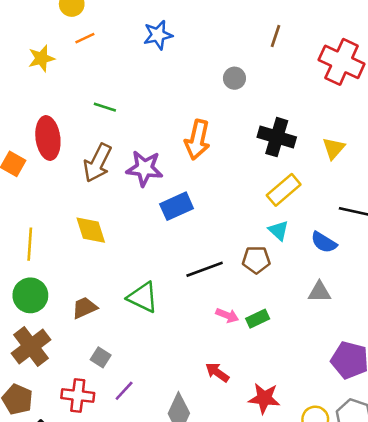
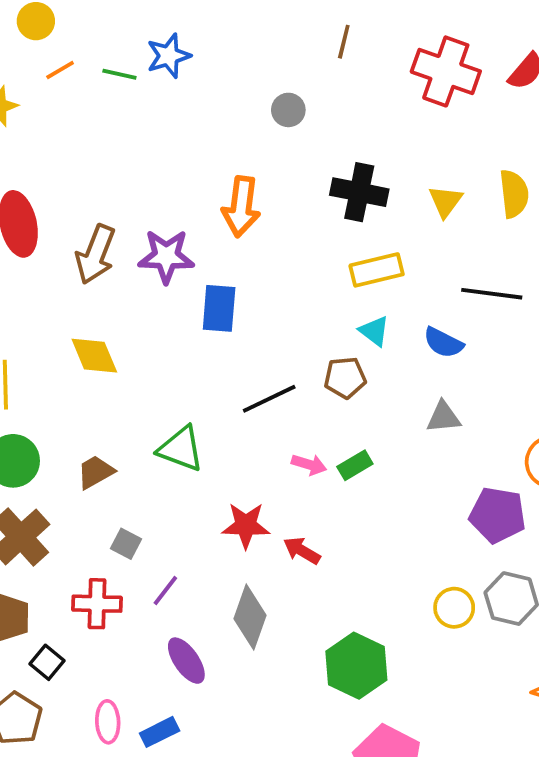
green line: (105, 107) -> (119, 74), moved
yellow rectangle: (284, 190) -> (377, 270), turned 32
blue rectangle: (177, 206) -> (219, 308), turned -56
red star: (264, 398) -> (246, 525), moved

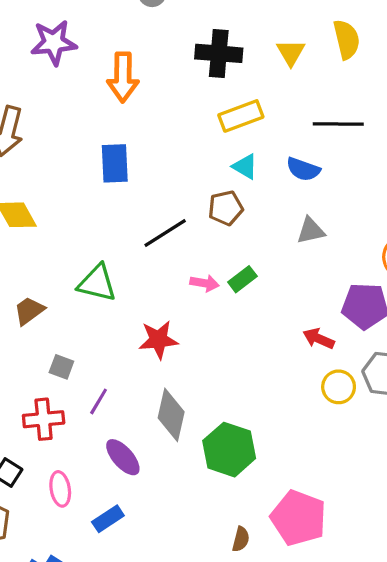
purple star: (166, 256) -> (54, 43), moved
red arrow: (302, 551) -> (319, 339), moved
green hexagon: (356, 666) -> (229, 450), moved
pink ellipse: (108, 722) -> (60, 489), moved

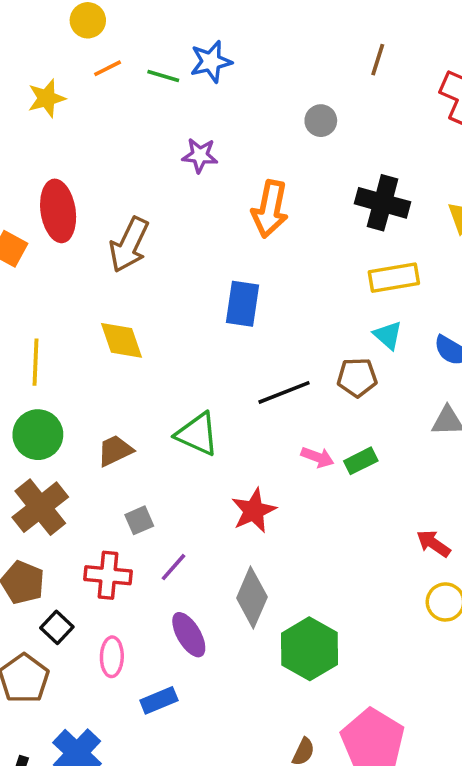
purple star: (54, 43) -> (200, 155), size x0.7
red star: (158, 340) -> (254, 511), turned -30
gray square: (61, 367) -> (139, 520), turned 35

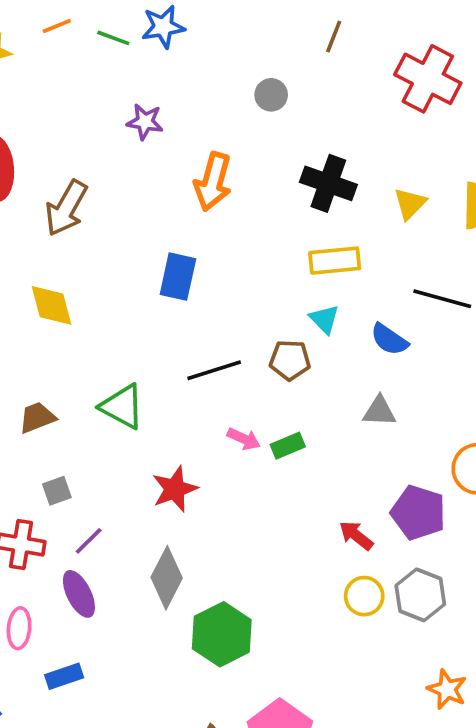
purple ellipse: (189, 635) -> (79, 594), moved

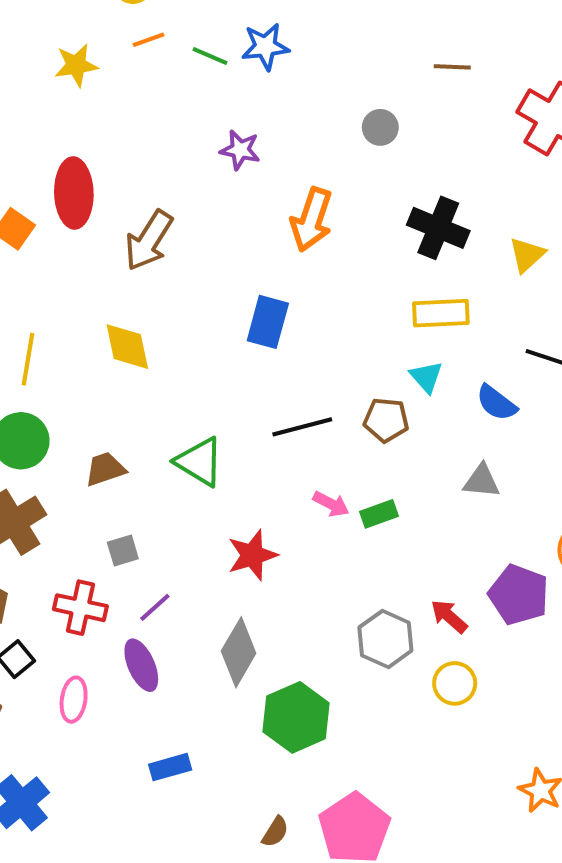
brown line: (334, 37) -> (452, 67), turned 68
gray hexagon: (420, 595) -> (385, 639), moved
blue rectangle: (64, 676) -> (170, 767), moved

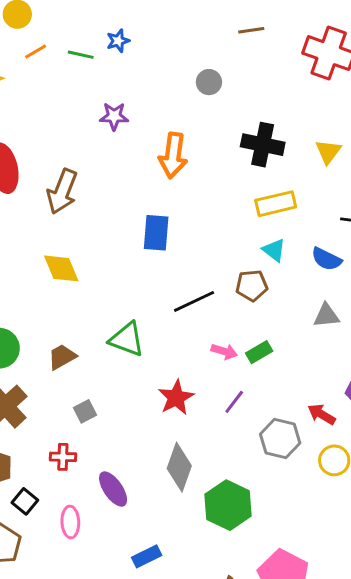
blue star: (265, 47) -> (118, 41), size x0.7
purple line: (155, 607) -> (234, 402), moved
red cross: (80, 608) -> (63, 457), size x0.7

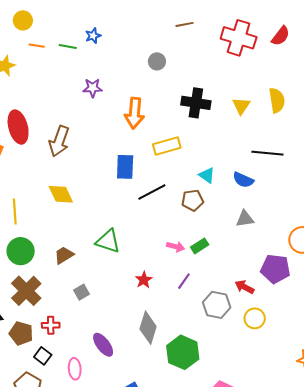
orange line: (36, 51) -> (37, 46), turned 42
yellow rectangle: (276, 204) -> (167, 146), moved
black line: (194, 301) -> (152, 192), moved
red star: (176, 398) -> (144, 280), size x0.7
red cross: (63, 457) -> (51, 325), moved

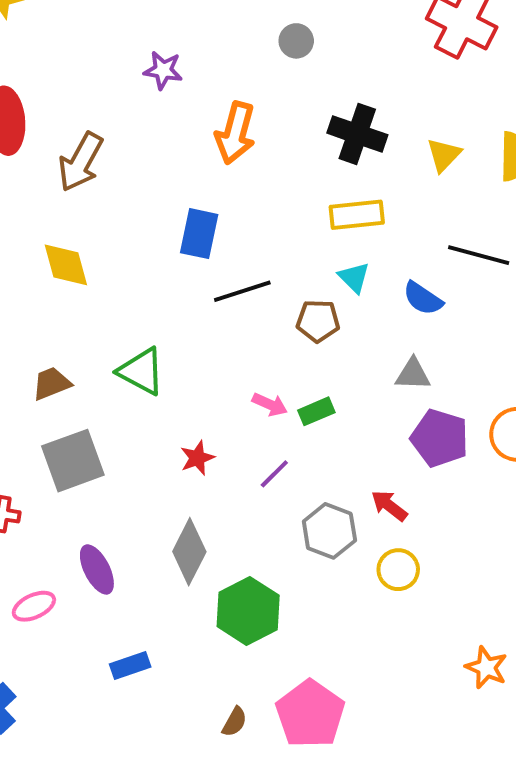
yellow rectangle: (167, 146) -> (357, 215), moved
purple pentagon: (275, 269) -> (440, 438), moved
gray square: (81, 292) -> (73, 461), size x2.0
pink ellipse: (75, 369) -> (34, 606), turned 60

